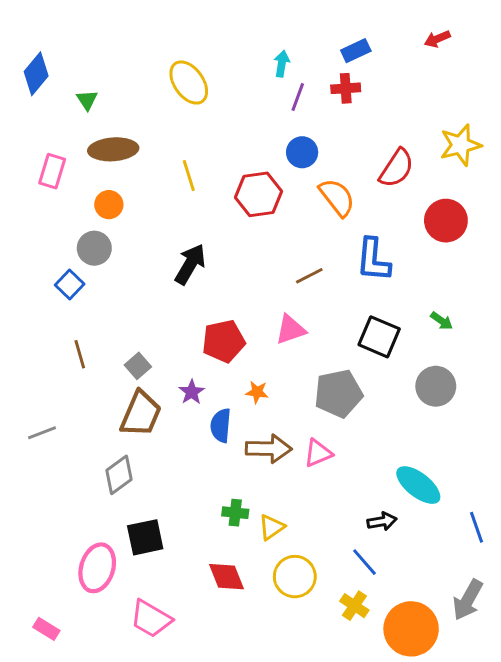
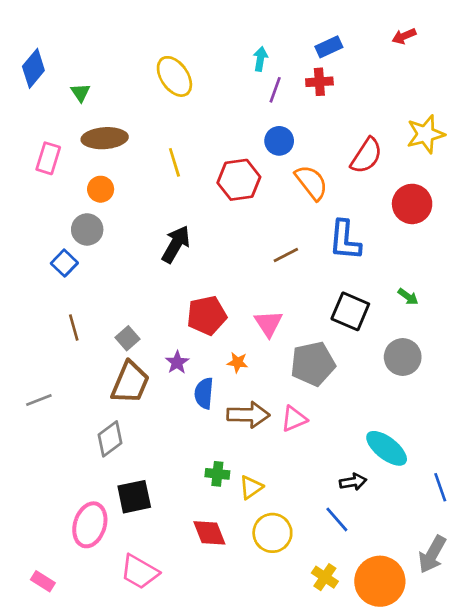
pink triangle: (290, 330) -> (268, 323), moved, turned -44
yellow cross: (354, 606) -> (325, 577), moved

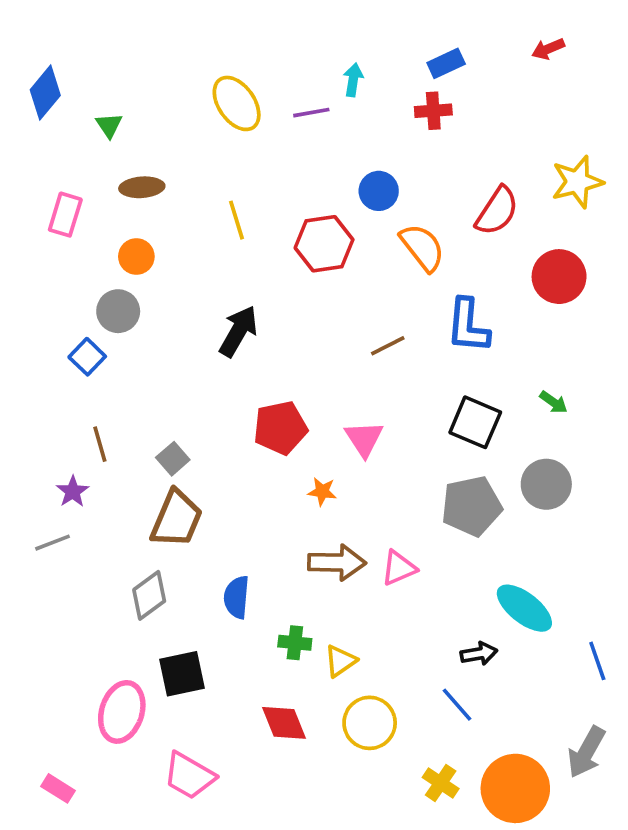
purple line: (275, 90) -> (311, 113), moved, turned 60
brown ellipse: (105, 138) -> (142, 187), size x0.7
purple star: (177, 362) -> (73, 492), moved
gray pentagon: (313, 364) -> (472, 506), moved
blue semicircle: (204, 393) -> (237, 597), moved

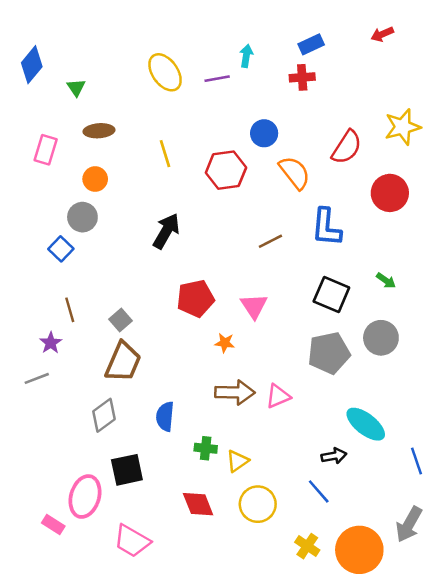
pink rectangle: (58, 788) -> (53, 524), moved

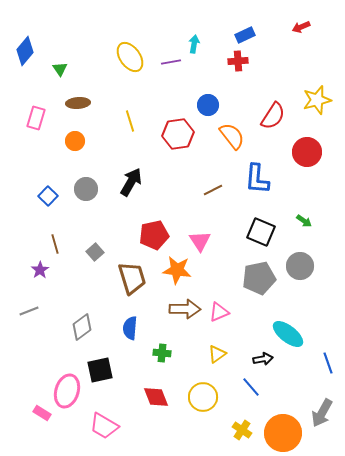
gray circle: (82, 217) -> (86, 189), moved
orange star: (225, 343) -> (177, 270), size x1.8
brown trapezoid: (123, 362) -> (132, 278), moved, turned -40
gray line: (37, 378) -> (29, 311), moved
yellow triangle: (237, 461) -> (217, 354), moved

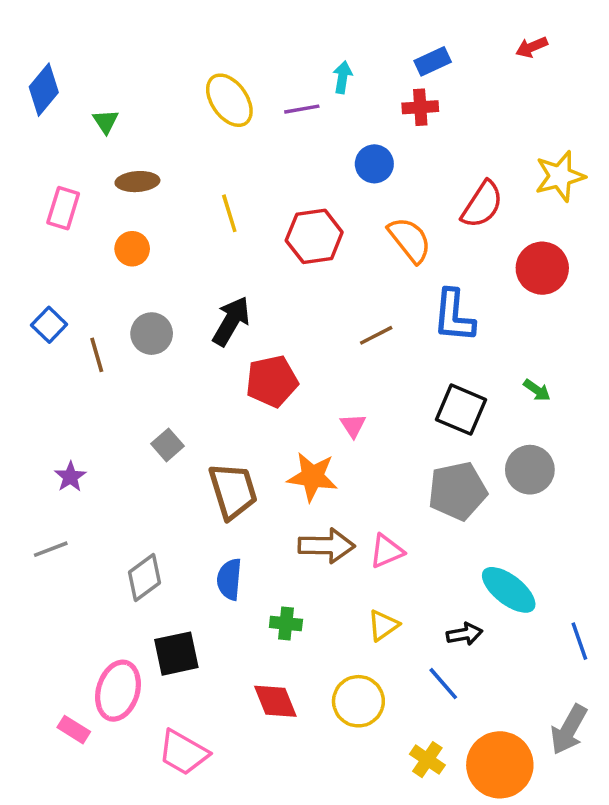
blue circle: (208, 105) -> (374, 164), moved
blue square: (48, 196) -> (49, 325), moved
red pentagon: (154, 235) -> (272, 381), moved
pink triangle: (200, 241) -> (353, 425), size x0.7
brown line: (55, 244) -> (97, 355), moved

